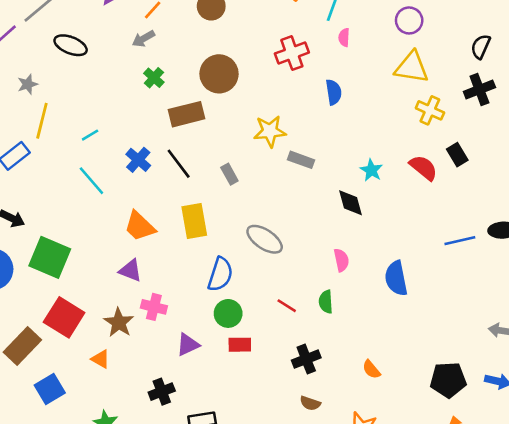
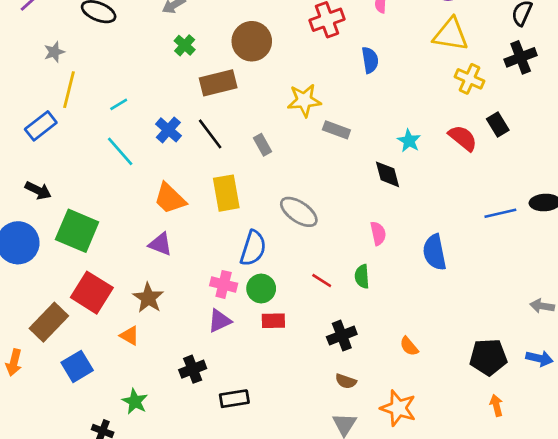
pink cross: (154, 307) -> (224, 284), moved

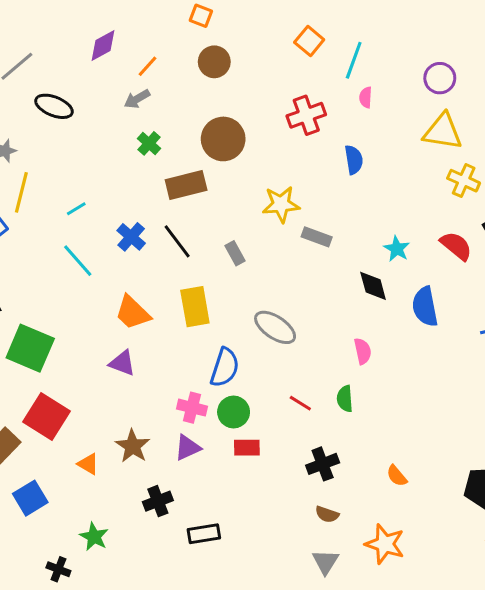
blue semicircle: (435, 252) -> (425, 307), moved
brown star: (148, 298) -> (133, 446), moved

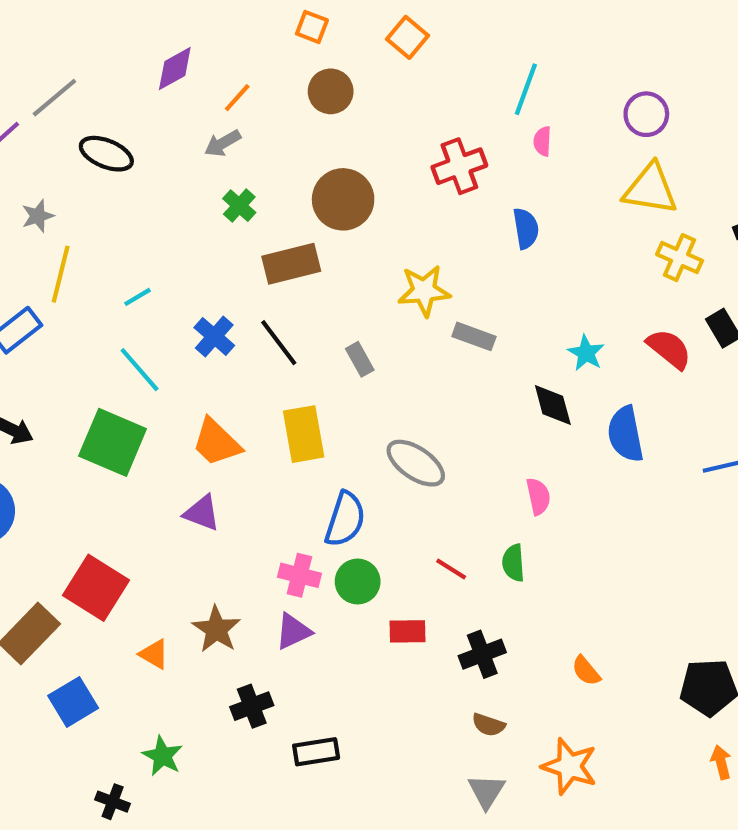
orange square: (309, 41) -> (407, 37), moved
green square: (30, 348) -> (113, 442), moved
red rectangle: (247, 448) -> (407, 631), moved

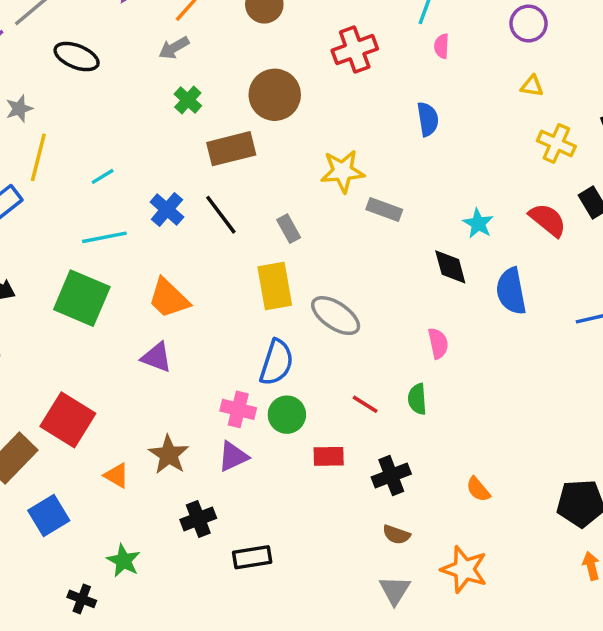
red cross: (459, 166) -> (355, 50), moved
yellow triangle: (650, 189) -> (532, 86), size x0.5
cyan line: (140, 370) -> (104, 237), turned -60
yellow rectangle: (304, 434) -> (275, 286), moved

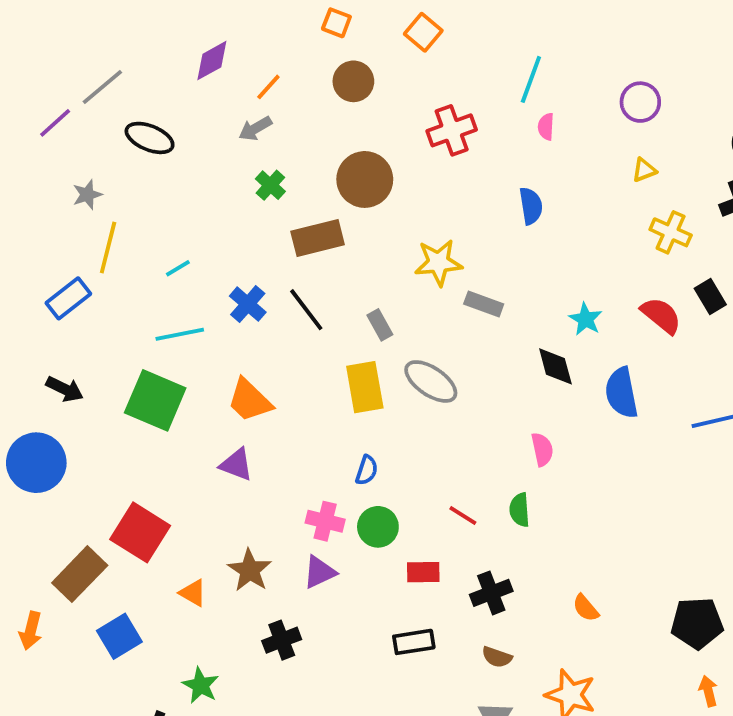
yellow triangle: (532, 86) -> (644, 170), turned -30
gray ellipse: (336, 316) -> (431, 381), moved
blue semicircle: (276, 362) -> (367, 470), size x0.6
black rectangle: (252, 557) -> (414, 642), moved

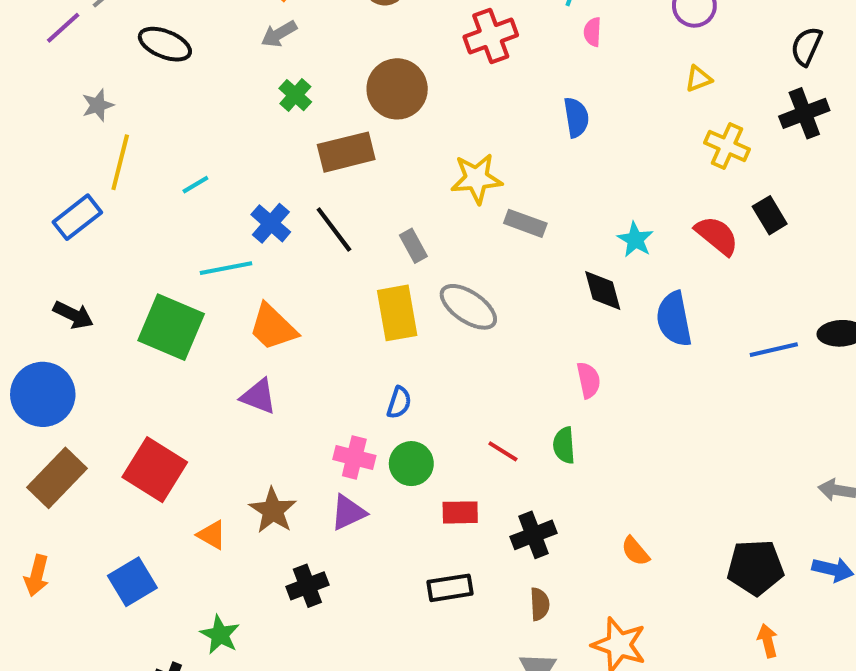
cyan line: (180, 334) -> (226, 268), moved
brown rectangle: (80, 574) -> (57, 478), moved
brown semicircle: (497, 657) -> (540, 604), turned -112

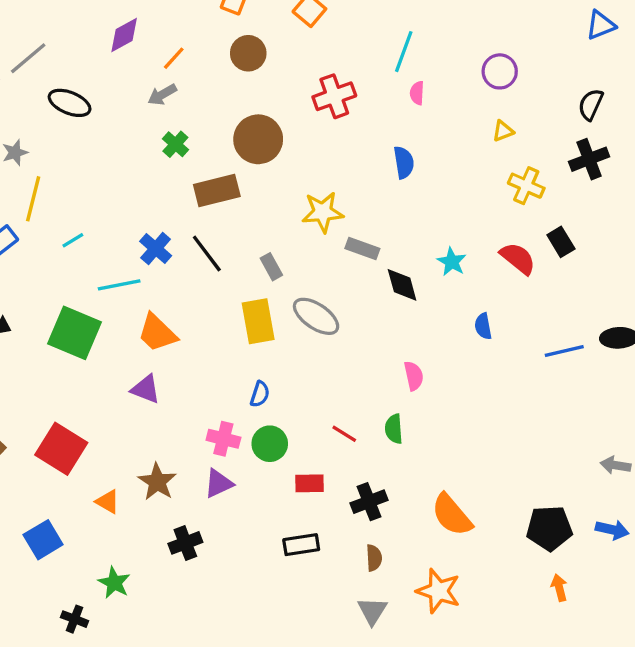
cyan line: (195, 185) -> (73, 240), moved
black diamond: (603, 291) -> (402, 285), moved
blue semicircle: (674, 319) -> (483, 326), size x0.6
orange semicircle: (635, 551) -> (452, 515), size x1.8

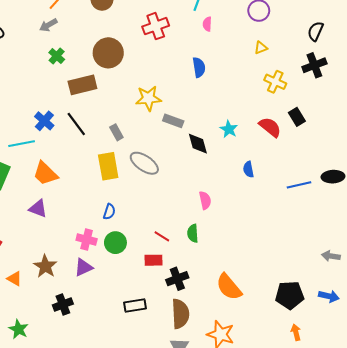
red rectangle: (309, 483) -> (154, 260), moved
brown semicircle: (374, 558) -> (180, 314), size x1.8

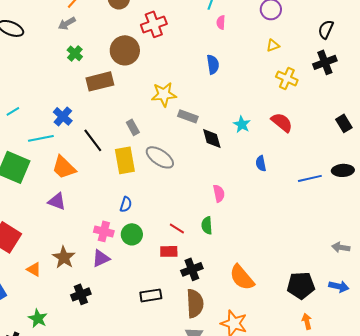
red cross: (156, 26) -> (154, 24), moved
black rectangle: (297, 117) -> (344, 123), moved
black line: (76, 124) -> (93, 140), moved

